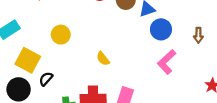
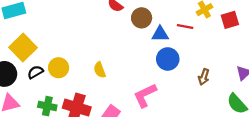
yellow circle: (61, 35) -> (59, 68), moved
pink L-shape: (167, 62) -> (145, 95), moved

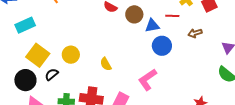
yellow circle: (59, 68) -> (71, 55), moved
brown arrow: (204, 77) -> (195, 33), moved, turned 64

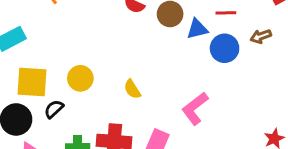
blue circle: (162, 46) -> (225, 48), moved
yellow square: (38, 55) -> (32, 82), turned -30

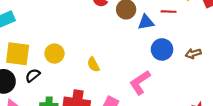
brown arrow: (261, 36) -> (193, 54), moved
blue circle: (225, 48) -> (162, 49), moved

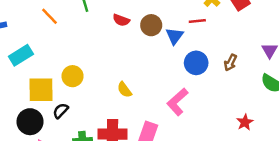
blue triangle: (146, 22) -> (175, 36), turned -36
yellow circle: (54, 54) -> (73, 76), moved
brown arrow: (193, 54) -> (230, 63), turned -40

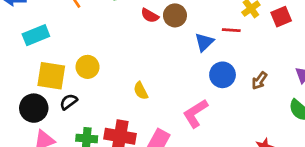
brown circle: (151, 25) -> (175, 15), moved

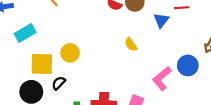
blue circle: (223, 75) -> (188, 65), moved
yellow semicircle: (141, 91) -> (131, 44), moved

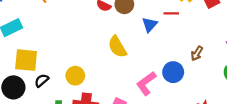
yellow semicircle: (131, 44) -> (117, 47), size x1.5
yellow circle: (70, 53) -> (75, 76), moved

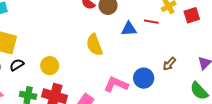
blue triangle: (150, 25) -> (129, 29), turned 35
pink L-shape: (146, 83) -> (116, 84), turned 50

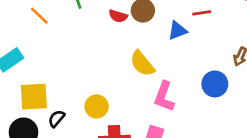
pink L-shape: (116, 84) -> (164, 97), moved, turned -75

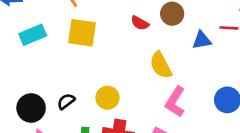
red semicircle: (118, 16) -> (140, 23), moved
yellow square: (34, 97) -> (82, 33), moved

